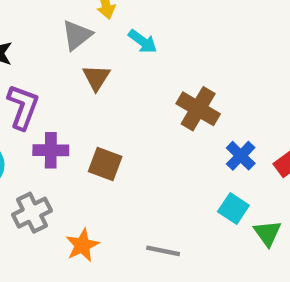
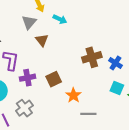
brown cross: (198, 109) -> (92, 57), moved, turned -36
brown square: (105, 164) -> (54, 79), turned -35
orange star: (82, 245) -> (73, 95), moved

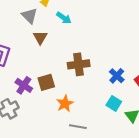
gray triangle: (29, 22) -> (29, 16), turned -35
brown cross: (92, 57) -> (79, 64), moved
purple cross: (27, 78) -> (24, 85), moved, turned 35

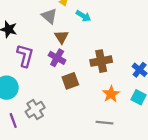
purple cross: (24, 85) -> (57, 58), moved
orange star: (65, 104) -> (111, 94), moved

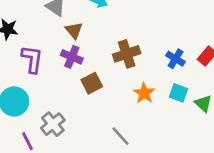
gray line: (104, 123) -> (121, 136), moved, turned 49

